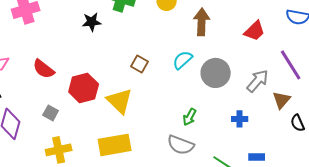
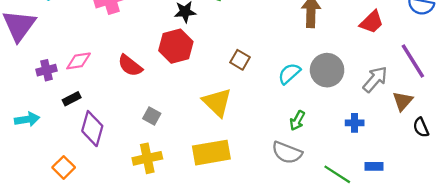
cyan semicircle: (183, 60) -> (289, 74), moved
red hexagon: (84, 88) -> (176, 46), moved
gray square: (51, 113) -> (152, 116), moved

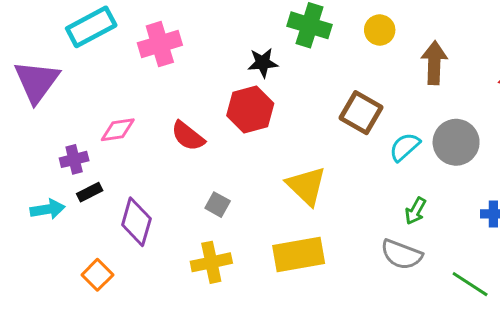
brown square: (240, 60) -> (361, 113), moved, size x1.5
purple cross: (46, 70) -> (74, 159), moved
black rectangle: (72, 99) -> (90, 192), moved

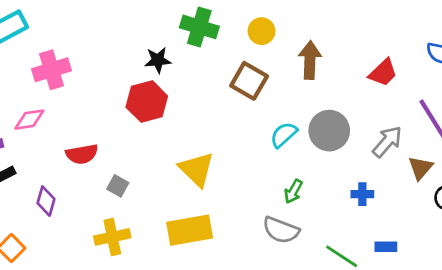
pink cross: (160, 44) -> (51, 70), moved
brown square: (361, 113) -> (249, 81), moved
red semicircle: (188, 136) -> (82, 154), moved, turned -48
purple diamond: (136, 222) -> (46, 201), size x0.7

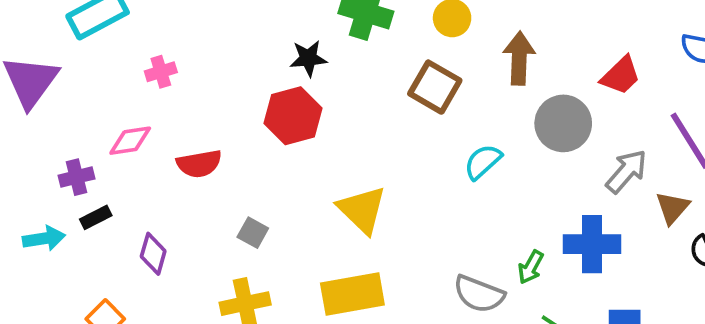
pink cross: (51, 70) -> (161, 72), size x0.6
gray circle: (329, 131) -> (563, 123), moved
red semicircle: (82, 154) -> (199, 164), moved
green arrow: (293, 191) -> (531, 267), moved
blue cross: (362, 194) -> (592, 244), size x1.8

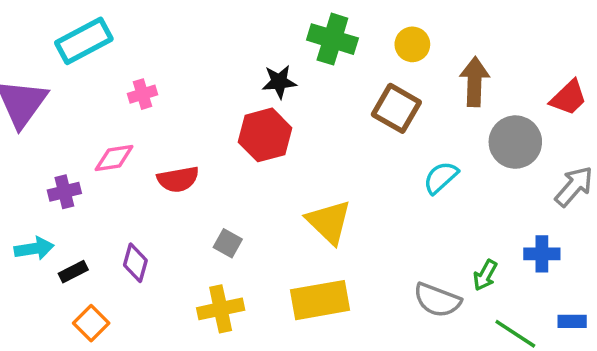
black rectangle: (96, 217) -> (73, 272), moved
blue cross: (592, 244) -> (542, 254), size x0.7

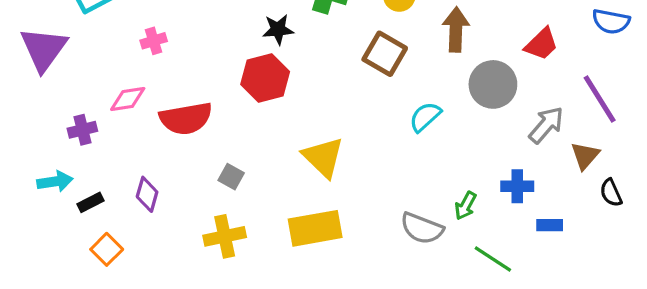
red semicircle: (178, 179) -> (186, 118), size x1.4
blue rectangle: (572, 321) -> (550, 225), moved

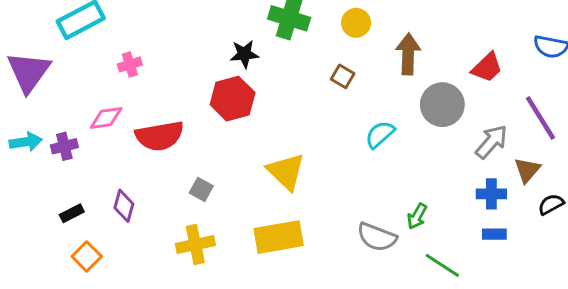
brown square: (385, 54) -> (343, 76), size x0.6
cyan arrow: (55, 181) -> (26, 142), moved
blue cross: (517, 186) -> (491, 194), moved
black semicircle: (611, 193) -> (551, 204), turned 85

